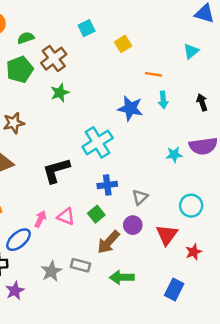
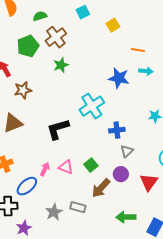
green semicircle: (26, 38) -> (40, 16), moved
cyan arrow: (163, 100) -> (146, 71), turned -80
blue cross: (107, 185) -> (117, 130), moved
green arrow: (122, 277) -> (126, 217), moved

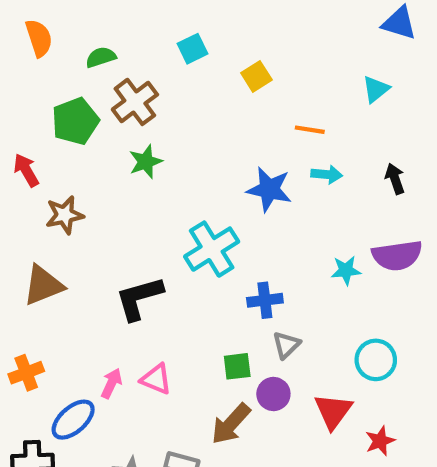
green square: (91, 165) -> (237, 366), moved, turned 32

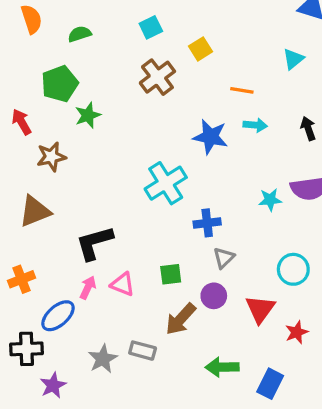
brown cross: (135, 102) -> (157, 77), moved
green star: (146, 162) -> (88, 115), moved
black L-shape: (139, 298) -> (94, 243), moved
green square: (237, 366) -> (171, 274), moved

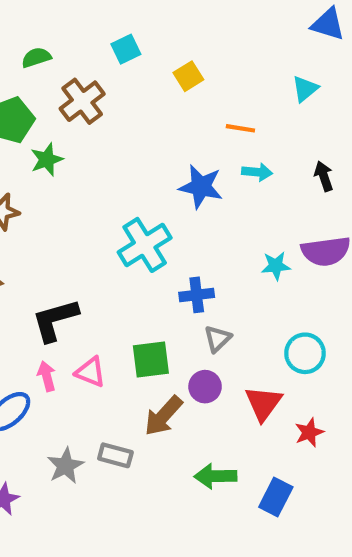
brown cross: (157, 77) -> (82, 101), moved
green square: (171, 274) -> (151, 360), size x1.4
pink arrow: (88, 288) -> (47, 376), turned -40

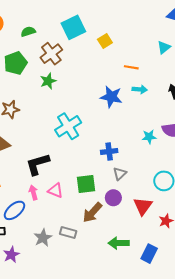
cyan square: (126, 49) -> (73, 27), size x1.6
green star: (47, 160) -> (48, 81), moved
cyan cross: (145, 245) -> (68, 126), moved

